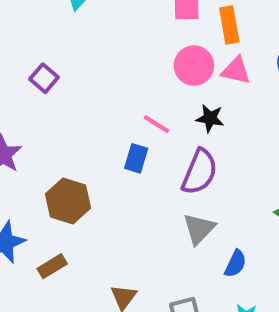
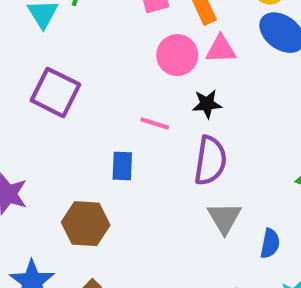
purple square: (44, 78) -> (55, 92), moved, size x1.6
blue rectangle: (136, 158) -> (122, 166), moved

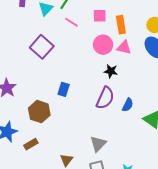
pink line: (155, 124) -> (71, 22), moved
gray triangle: (224, 218) -> (98, 144), moved
blue semicircle: (270, 243) -> (128, 105), moved

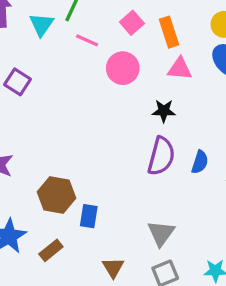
pink square: (100, 16) -> (132, 23), turned -32
pink circle: (103, 45) -> (123, 68), moved
purple square: (42, 47) -> (18, 82), moved, size x0.7
blue rectangle: (64, 89) -> (89, 216), moved

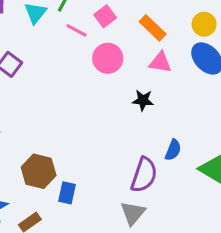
pink square: (132, 23) -> (105, 16), moved
orange rectangle: (169, 32) -> (153, 28), turned -32
purple semicircle: (161, 156) -> (144, 175), moved

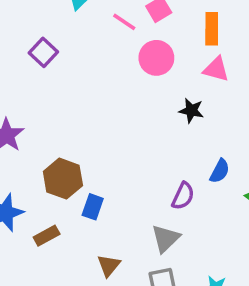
orange rectangle: (153, 28) -> (212, 29), turned 40
purple semicircle: (144, 175) -> (183, 196), size x0.7

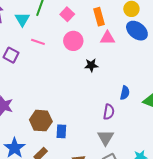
pink line: (124, 22) -> (38, 42), moved
black star: (191, 110) -> (91, 65), moved

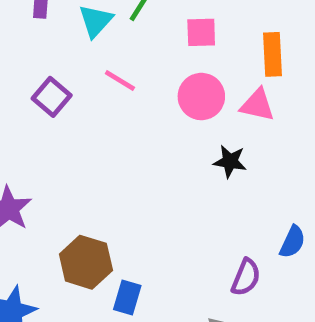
pink square: (67, 14) -> (201, 32), turned 32
pink triangle: (107, 38) -> (257, 105), moved

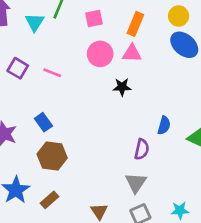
orange rectangle: (272, 54) -> (135, 24), turned 35
pink line: (120, 81) -> (52, 73), moved
blue rectangle: (127, 298) -> (43, 122), moved, turned -42

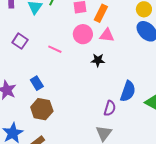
orange rectangle: (135, 24) -> (101, 13), moved
pink line: (52, 73) -> (55, 49), moved
blue semicircle: (164, 125) -> (128, 91), size x1.5

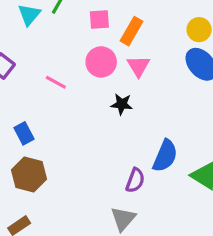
pink triangle: (107, 35) -> (138, 66), turned 49

